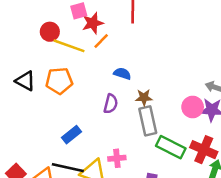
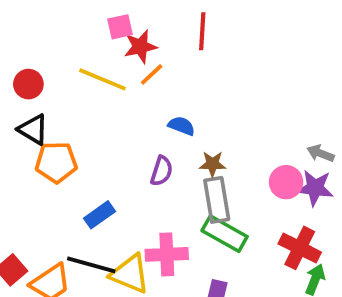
red circle: (50, 32) -> (28, 84), moved
orange pentagon: (59, 81) -> (56, 162), moved
green rectangle: (171, 147) -> (225, 234), moved
pink cross: (117, 158) -> (167, 254), size x1.5

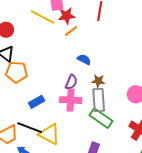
yellow line: (102, 79) -> (43, 17), moved
pink cross: (167, 254) -> (71, 100), moved

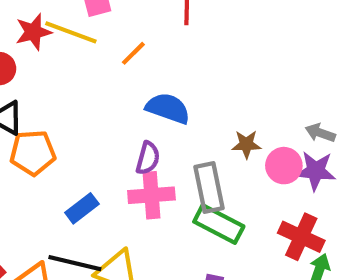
red star: (67, 16) -> (33, 32), moved
blue semicircle: (84, 59) -> (168, 108), size x1.5
brown star: (98, 81) -> (246, 144), moved

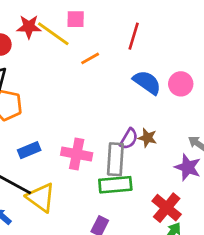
blue semicircle: (168, 108) -> (147, 82), moved
purple semicircle: (148, 158) -> (129, 139), moved
pink circle: (284, 166) -> (181, 84), moved
green rectangle: (219, 224) -> (115, 185), turned -48

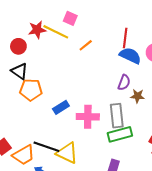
pink square: (76, 19) -> (70, 18), turned 32
red line: (134, 36) -> (125, 38), moved
purple semicircle: (129, 139) -> (124, 83), moved
blue rectangle: (29, 150) -> (61, 107), moved

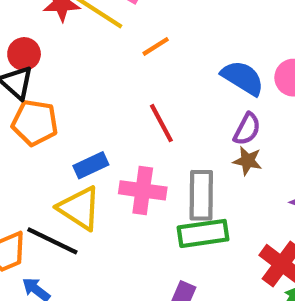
red line: (125, 38) -> (161, 123), moved, turned -42
red circle: (18, 46) -> (24, 54), moved
purple semicircle: (124, 83) -> (247, 129), moved
yellow triangle: (67, 153) -> (79, 208), moved

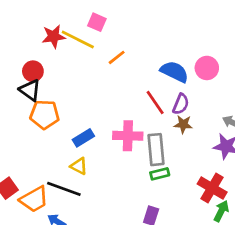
red line: (161, 123) -> (155, 102), moved
pink cross: (143, 190) -> (128, 136), moved
yellow triangle: (79, 208) -> (79, 166), size x0.6
green rectangle: (203, 233) -> (160, 174), size x0.6

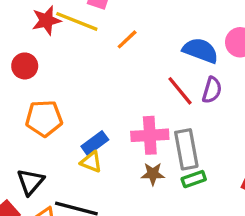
black triangle: (30, 90) -> (30, 182), moved, turned 40
brown star: (183, 124) -> (153, 174), moved
yellow triangle: (79, 166) -> (91, 162), moved

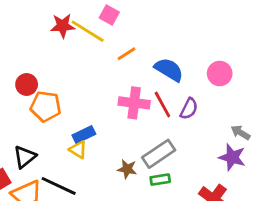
blue semicircle: (200, 50) -> (169, 70), moved
red circle: (25, 66) -> (27, 84), moved
pink cross: (150, 135) -> (134, 103), moved
gray rectangle: (186, 149) -> (159, 154), turned 56

